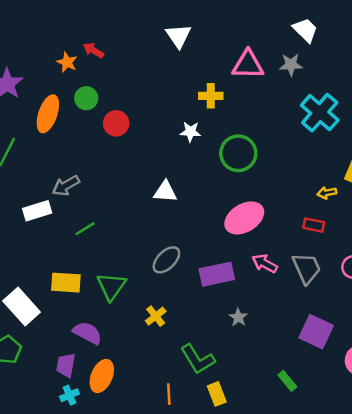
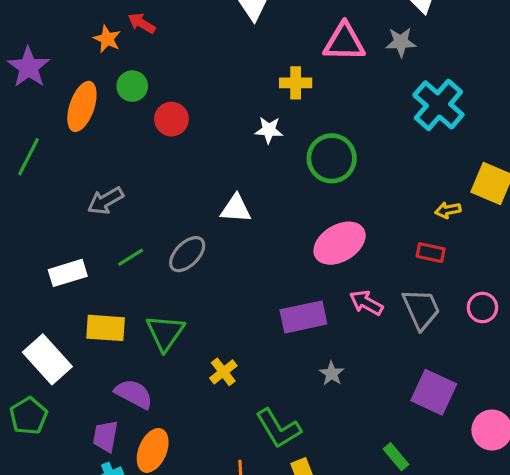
white rectangle: (37, 211) -> (68, 273), moved
gray ellipse: (166, 260) -> (187, 254), moved

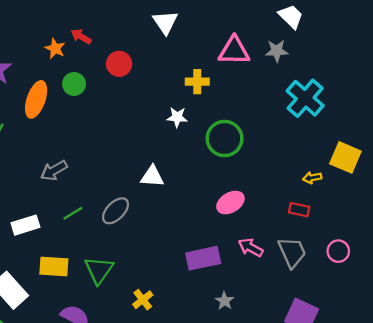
red circle: (171, 119) -> (119, 64), moved
pink ellipse: (340, 243) -> (230, 203), size x0.7

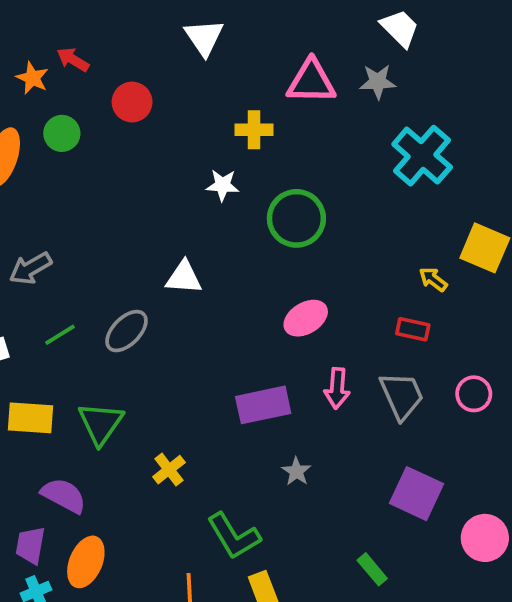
yellow arrow: (312, 178) -> (433, 279), turned 48
pink arrow: (251, 248) -> (337, 388), turned -115

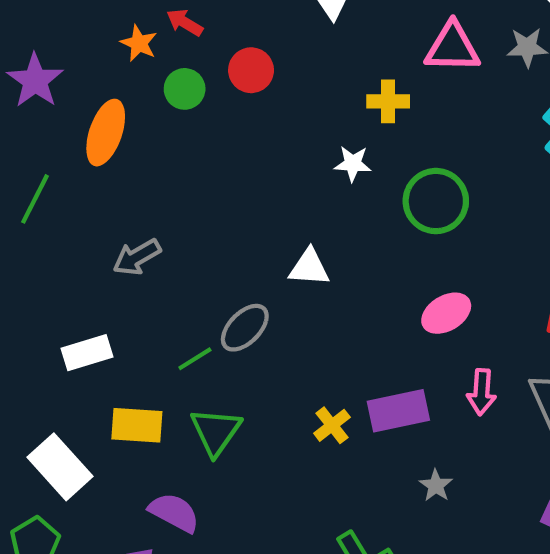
green circle: (62, 133) -> (185, 89), moved
green line: (60, 335) -> (195, 359), moved
yellow cross: (169, 470) -> (332, 425), moved

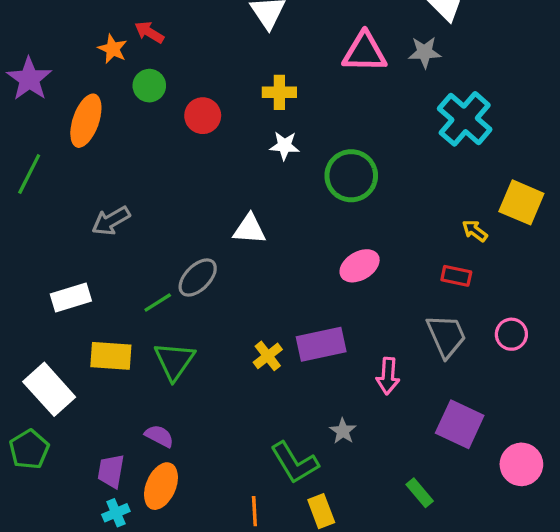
red circle: (251, 70) -> (203, 116), moved
yellow cross: (388, 101) -> (279, 92), moved
pink arrow: (481, 392) -> (388, 376), moved
gray star: (436, 485) -> (343, 431), moved
purple semicircle: (174, 512) -> (159, 436), moved, size x0.7

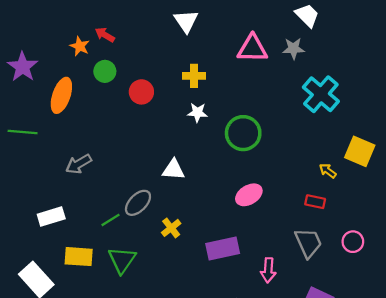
green line: (29, 174) -> (23, 132), turned 68
yellow cross: (268, 356) -> (171, 228), moved

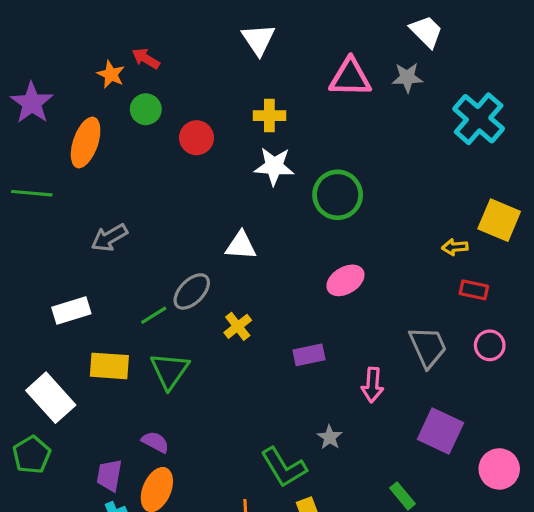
cyan cross: (321, 94) -> (479, 119), moved
white star: (197, 113) -> (274, 166), size x1.4
yellow arrow: (328, 171) -> (455, 247), turned -42
red rectangle: (315, 202) -> (474, 290), moved
purple rectangle: (223, 249) -> (309, 355), size x0.7

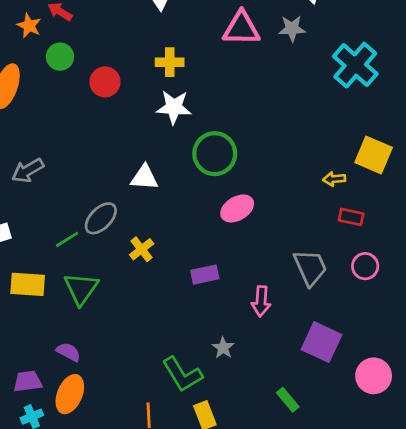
green circle: (338, 195) -> (215, 154), moved
purple trapezoid: (109, 475) -> (28, 381), turned 72

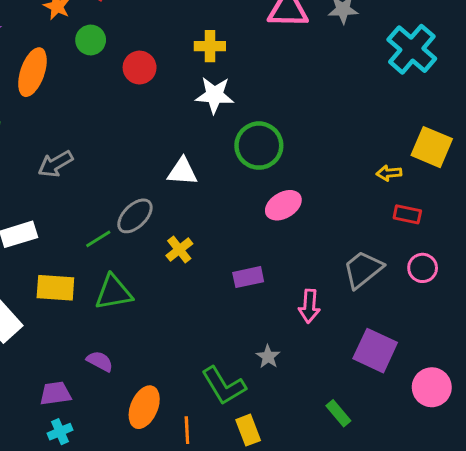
gray trapezoid: (310, 268) -> (363, 269), turned -105
green triangle: (81, 289) -> (114, 292), turned 45
orange ellipse: (70, 394) -> (144, 407), moved

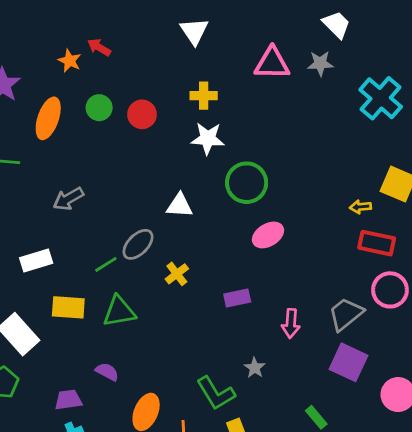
green circle: (91, 40) -> (99, 108), moved
red rectangle: (407, 214) -> (377, 243), size x1.5
pink circle: (423, 268) -> (390, 290), size x1.4
gray trapezoid: (363, 269) -> (346, 314), moved

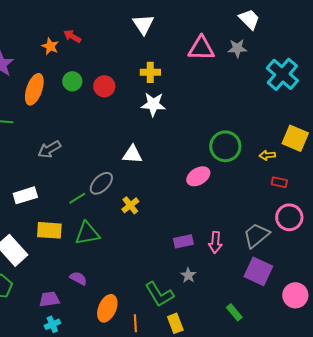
green circle: (247, 183) -> (225, 146), moved
red rectangle: (377, 243) -> (279, 182), size x0.6
purple rectangle: (237, 298) -> (183, 241), moved

